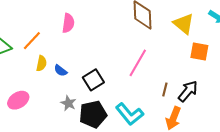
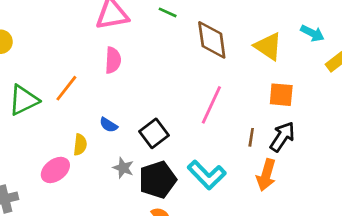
orange square: (199, 52) -> (281, 95), moved
yellow semicircle: (41, 63) -> (80, 145), moved

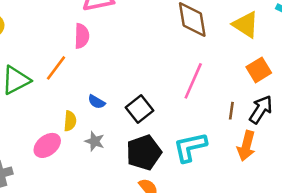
pink semicircle: (113, 60) -> (82, 36), moved
orange square: (281, 95) -> (259, 70), turned -35
gray star: (123, 168) -> (95, 141), moved
cyan L-shape: (207, 175) -> (190, 147), turned 123

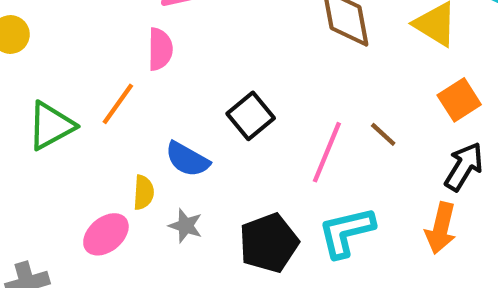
pink line: (193, 81) -> (327, 152), moved
blue semicircle: (96, 102) -> (187, 159), size x1.5
black square: (140, 109) -> (251, 116), moved
brown line: (231, 111) -> (383, 134), moved, turned -54

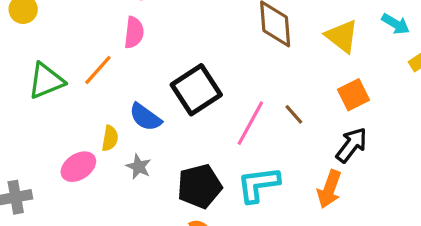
black square: (251, 116) -> (196, 90), size x1.4

